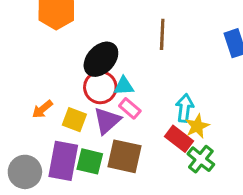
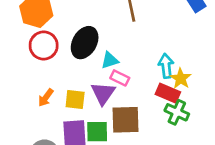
red circle: (100, 87) -> (44, 45), moved
green cross: (201, 159) -> (177, 112), moved

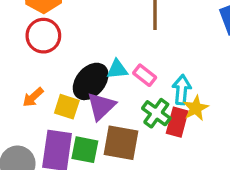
black ellipse: (85, 43) -> (91, 81), moved
pink rectangle: (120, 78) -> (145, 75), moved
red rectangle: (168, 93) -> (177, 122), turned 70
green cross: (177, 112) -> (156, 113), moved

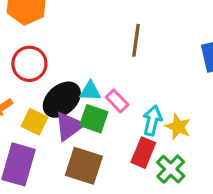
red circle: (43, 36) -> (29, 64), moved
yellow star: (196, 108) -> (178, 127), moved, turned -30
green cross: (156, 113) -> (171, 169), moved
green square: (85, 150) -> (94, 119), moved

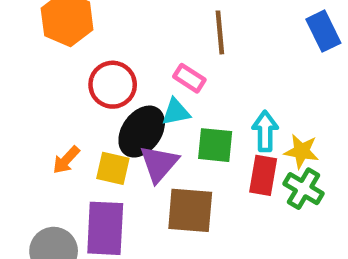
red circle: (29, 64) -> (113, 85), moved
pink rectangle: (117, 101) -> (189, 78), moved
green square: (94, 119) -> (215, 145), moved
yellow star: (178, 127) -> (301, 151), moved

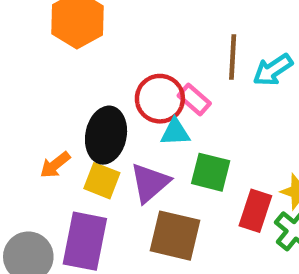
red circle: (113, 85) -> (160, 99), moved
cyan arrow: (265, 131) -> (273, 70), moved, turned -132
black ellipse: (142, 132) -> (106, 135), moved, turned -33

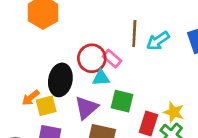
yellow square: (102, 181) -> (46, 106), moved, turned -35

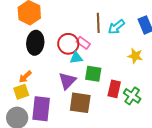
black ellipse: (60, 80) -> (35, 43), moved
yellow square: (46, 106) -> (21, 92), moved
yellow star: (174, 112) -> (135, 56), moved

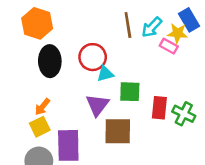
pink rectangle: (83, 43) -> (169, 46), moved
yellow star: (135, 56) -> (178, 33), moved

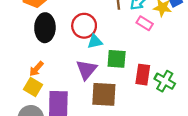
pink rectangle: (169, 46) -> (145, 23), moved
yellow square: (40, 127) -> (33, 87), turned -36

